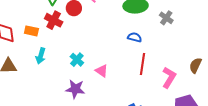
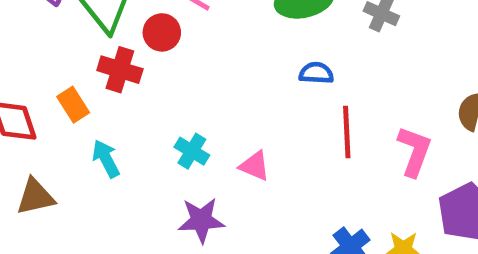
orange rectangle: (31, 31) -> (73, 105), turned 56
cyan arrow: (41, 56) -> (106, 159), turned 147

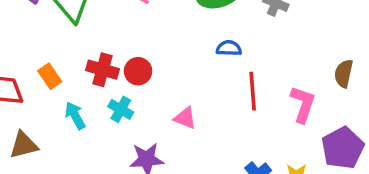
red circle: (162, 32) -> (138, 71), moved
red cross: (120, 70) -> (103, 70), moved
cyan cross: (192, 151) -> (121, 109), moved

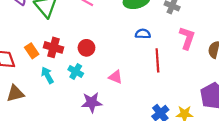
red cross: (103, 70) -> (54, 47), moved
pink L-shape: (303, 104) -> (187, 38), moved

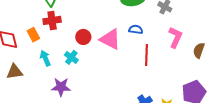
red cross: (54, 47) -> (52, 20), moved, turned -30
pink triangle: (116, 77) -> (110, 39), moved, size x1.6
purple star: (92, 102) -> (61, 87), moved

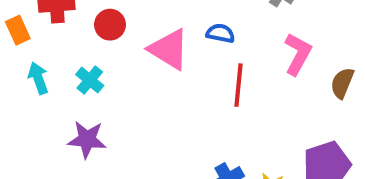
red circle: (83, 37) -> (110, 25), moved
purple star: (61, 87) -> (87, 139), moved

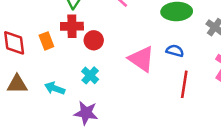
red circle: (110, 25) -> (94, 40), moved
cyan arrow: (38, 78) -> (55, 88), moved, turned -54

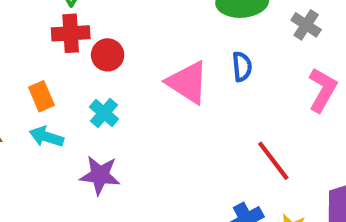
orange rectangle: (46, 41) -> (41, 96), moved
blue semicircle: (175, 51) -> (242, 67), turned 72
red line: (184, 84) -> (273, 161), moved, turned -44

